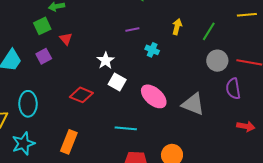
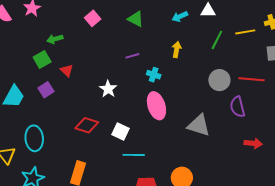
green line: (209, 31) -> (217, 40), moved
white square: (117, 82) -> (121, 131), moved
pink ellipse: (154, 96) -> (156, 106), moved, turned 36

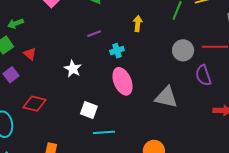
cyan cross: (154, 75) -> (117, 51), turned -32
red diamond: (87, 125) -> (34, 104), moved

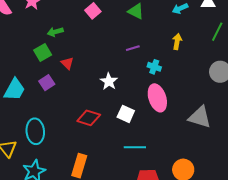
cyan cross: (117, 51) -> (154, 67), turned 32
red diamond: (34, 104) -> (89, 118), moved
white square: (89, 110) -> (126, 114), moved

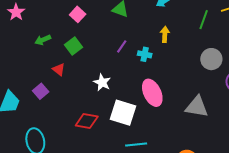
purple line: (133, 48) -> (122, 46), turned -32
green square: (43, 52) -> (74, 46), moved
cyan cross: (154, 67) -> (145, 54), moved
white square: (126, 114) -> (123, 113), size x1.5

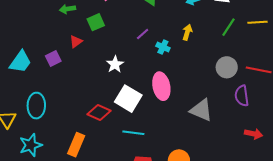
red triangle: (59, 69) -> (76, 42), turned 32
red diamond: (87, 121) -> (99, 113), moved

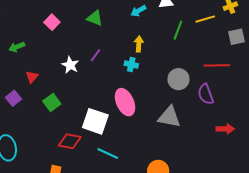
green square: (96, 22) -> (52, 102), moved
cyan cross: (163, 47) -> (131, 65), moved
white star: (115, 64) -> (70, 65), moved
gray circle: (227, 67) -> (178, 79), moved
cyan line: (133, 133) -> (108, 154), turned 30

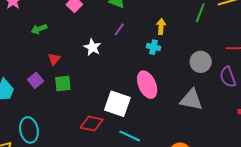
purple line: (96, 55) -> (119, 29), moved
green square: (52, 102) -> (63, 83), moved, turned 30

